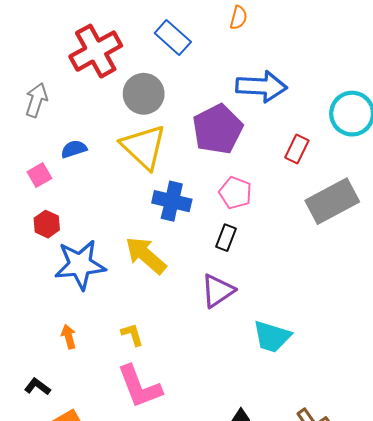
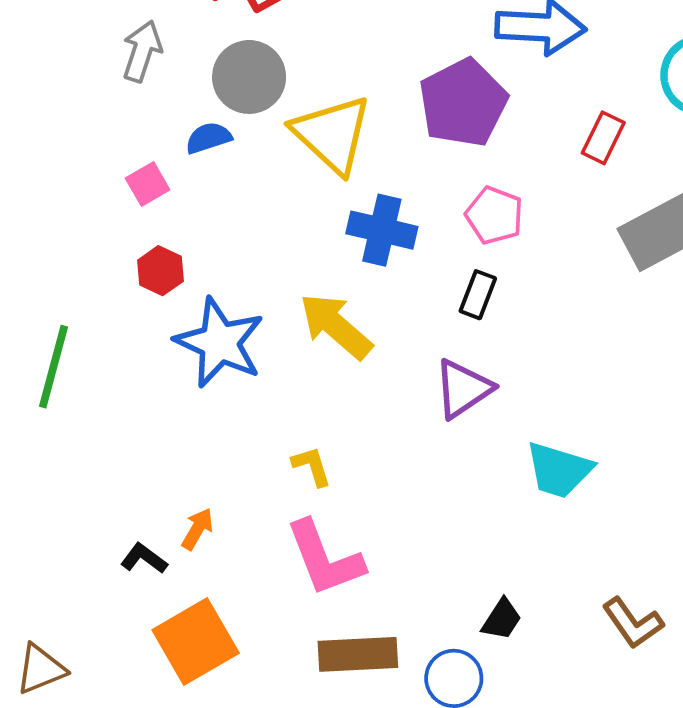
gray circle: (144, 94) -> (249, 77), moved
blue star: (80, 265) -> (220, 343), turned 30
orange arrow: (69, 337) -> (197, 529), moved, turned 45

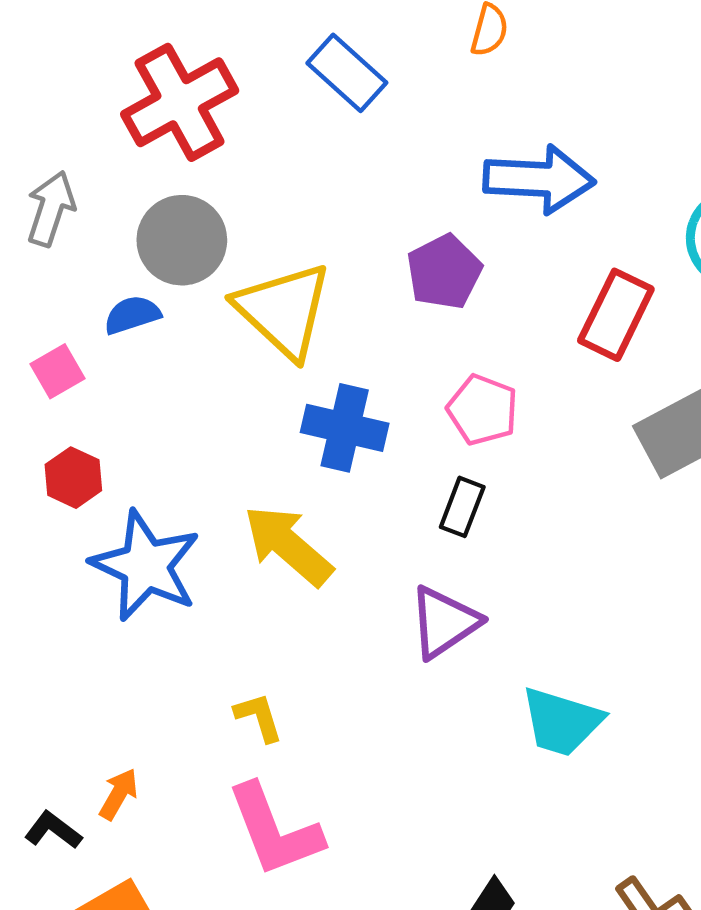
purple pentagon: (463, 103) -> (444, 272), size x0.7
red rectangle: (603, 138) -> (616, 315), size x1.4

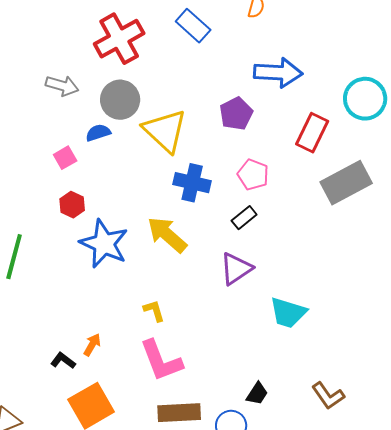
gray arrow: (51, 209) -> (62, 86), turned 88
black rectangle: (462, 507) -> (244, 218), turned 30

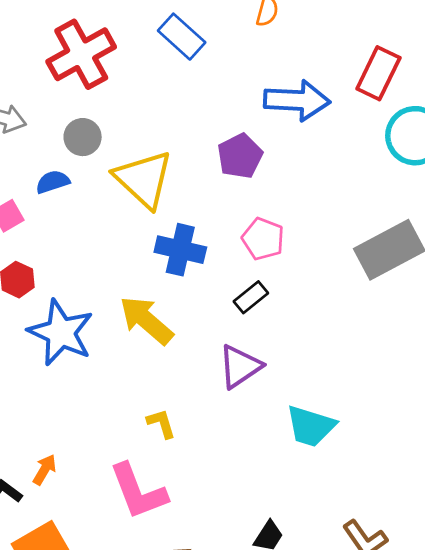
gray circle: (120, 100) -> (83, 137), size x0.7
red rectangle: (312, 133) -> (378, 73), moved
yellow L-shape: (154, 311) -> (161, 423), moved

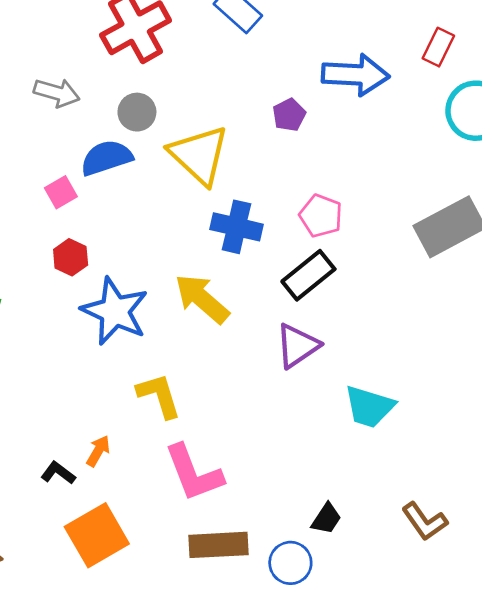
red rectangle: (378, 73) -> (438, 47), size x0.7
purple pentagon: (240, 156) -> (289, 115), moved, size x0.7
blue semicircle: (53, 182) -> (107, 158), size x1.5
black rectangle: (251, 297) -> (308, 275), size x1.5
yellow L-shape: (161, 423) -> (159, 396), moved, size x1.5

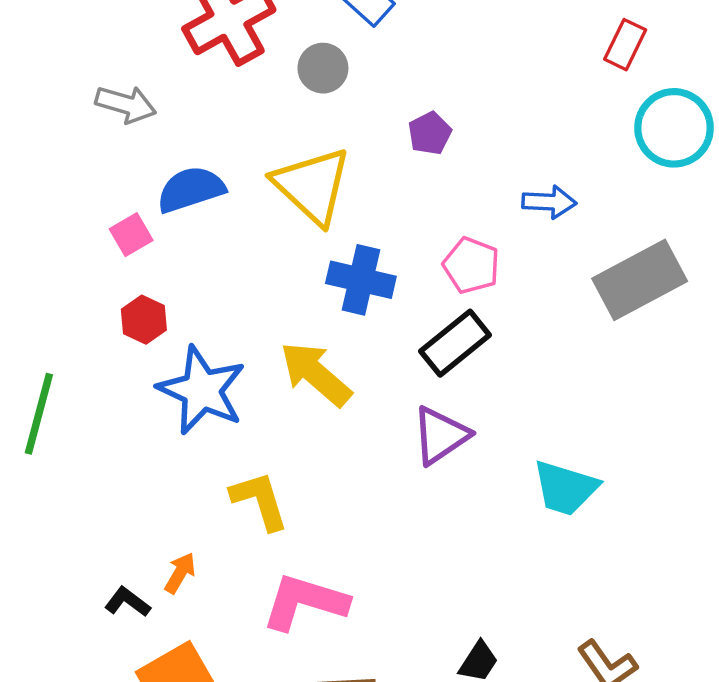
blue arrow: (355, 75) -> (549, 202), moved, size x0.6
gray circle: (137, 112) -> (323, 68), moved
cyan trapezoid: (369, 407) -> (565, 488), moved
pink L-shape: (194, 473) -> (305, 602), turned 128

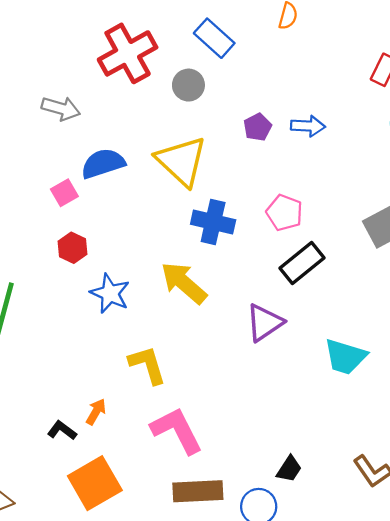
blue arrow: (549, 202) -> (308, 126), moved
black rectangle: (455, 343) -> (302, 263), moved
blue star: (202, 390) -> (110, 293), size x0.7
pink L-shape: (305, 602) -> (177, 430), turned 46

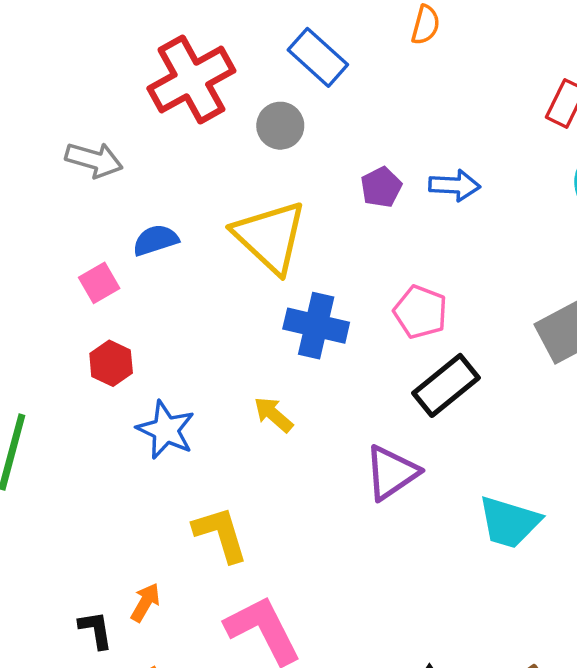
blue semicircle: (103, 163) -> (156, 240), size x0.7
yellow arrow: (184, 283) -> (273, 414), size x0.6
black L-shape: (62, 430) -> (96, 630), turned 44

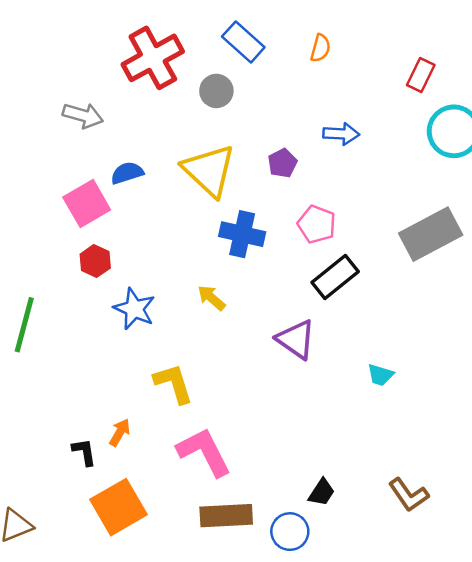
orange semicircle: (426, 25) -> (320, 48), moved
purple pentagon: (381, 187) -> (282, 163), moved
pink square: (99, 283) -> (87, 204), size x1.6
purple triangle: (391, 473) -> (296, 339), turned -51
cyan trapezoid: (509, 522) -> (380, 375), size x0.6

